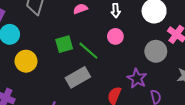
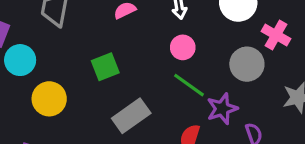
green line: (88, 51) -> (189, 85), moved
purple star: (137, 78) -> (222, 109), turned 30

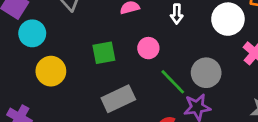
pink circle: (183, 47) -> (148, 48), moved
gray circle: (247, 64) -> (206, 73), moved

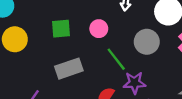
gray circle: (206, 73) -> (147, 42), moved

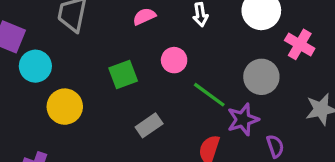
gray circle: (147, 42) -> (261, 77), moved
gray rectangle: (69, 69) -> (149, 125), size x0.7

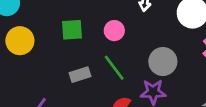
gray circle: (261, 77) -> (163, 62), moved
green line: (209, 95) -> (114, 68), moved

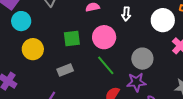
pink circle: (114, 31) -> (104, 37), size x1.5
gray rectangle: (80, 75) -> (65, 70), moved

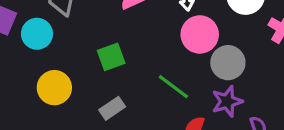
cyan circle: (21, 21) -> (37, 34), moved
pink circle: (104, 37) -> (200, 34), moved

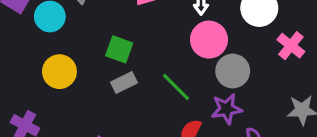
green square: (111, 57) -> (119, 49), turned 32
gray rectangle: (112, 108) -> (124, 82), moved

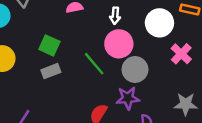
green line: (176, 87) -> (94, 64), moved

